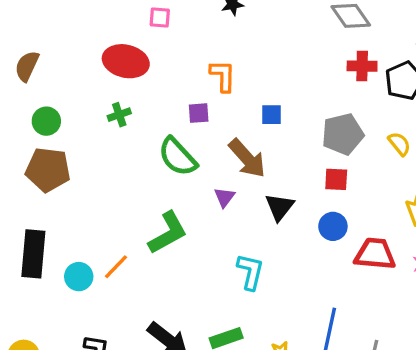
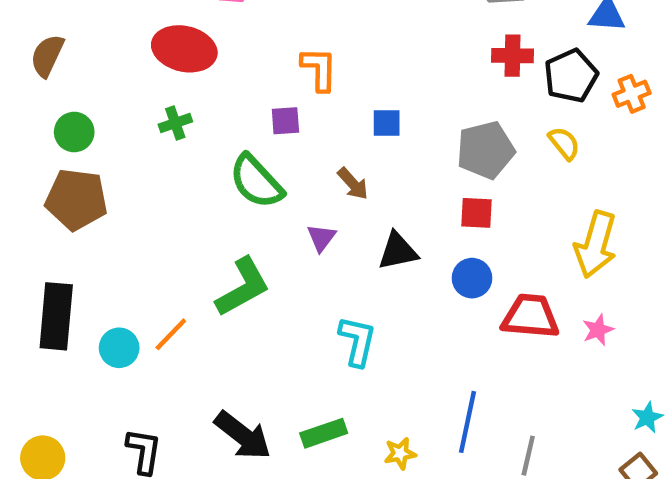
yellow semicircle: (399, 144) -> (564, 143), moved
brown arrow: (247, 158) -> (353, 184), size x0.6
black triangle: (280, 207) -> (398, 251), turned 40

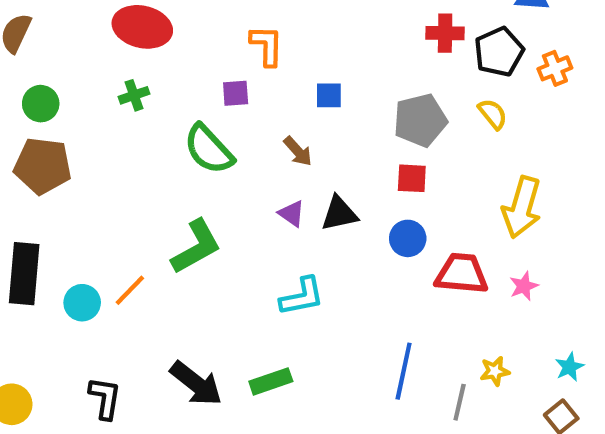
purple triangle: (321, 238) -> (292, 214), moved, turned -32
cyan L-shape: (357, 341) -> (302, 296), turned 66
yellow star: (400, 453) -> (495, 371), moved

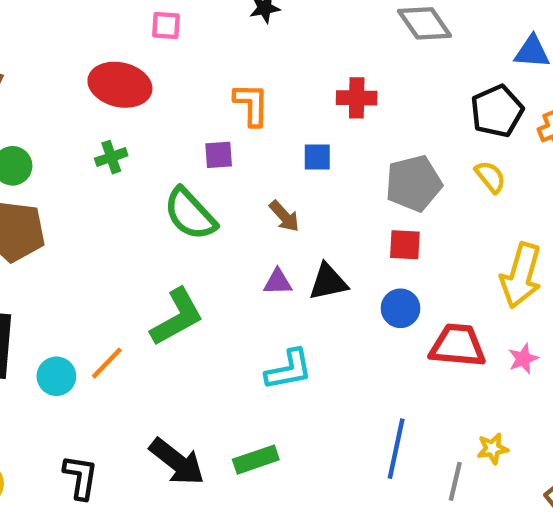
red cross: (445, 33) -> (357, 98), moved
purple triangle: (292, 214) -> (278, 282), turned -36

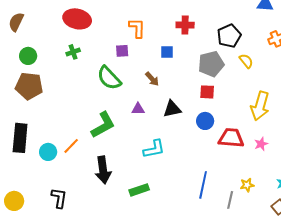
black pentagon: (497, 111) -> (229, 36), moved
purple triangle: (278, 282) -> (138, 109), moved
black arrow: (177, 462) -> (103, 170), moved, turned 44

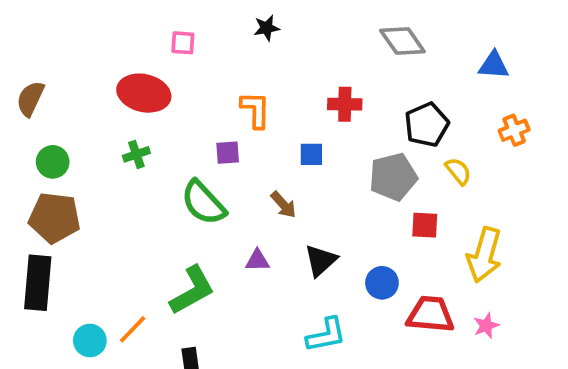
red square: (207, 92) -> (425, 225), moved
black triangle: (172, 109) -> (321, 260), turned -30
black rectangle: (20, 138) -> (38, 283), moved
cyan L-shape: (154, 149) -> (326, 335), moved

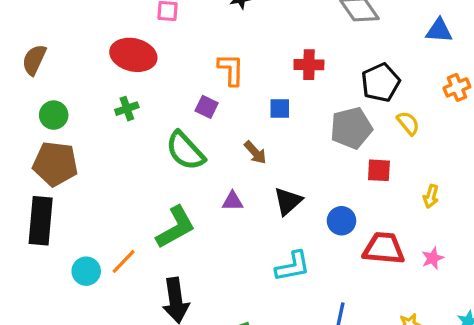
purple square: (228, 153) -> (207, 107), turned 30
yellow arrow: (484, 255) -> (431, 196), size x0.5

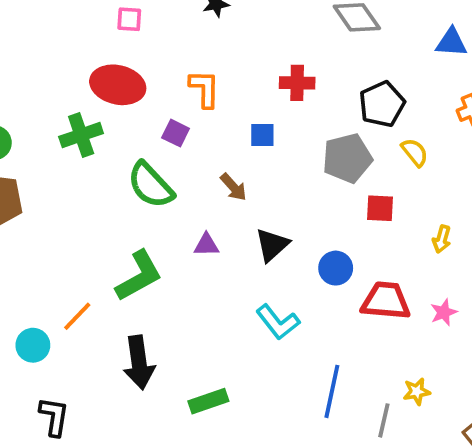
red ellipse: (133, 55) -> (118, 85), moved
green cross: (127, 109) -> (81, 135), size x1.5
cyan L-shape: (293, 266) -> (278, 322), turned 63
cyan circle: (86, 271) -> (33, 345), moved

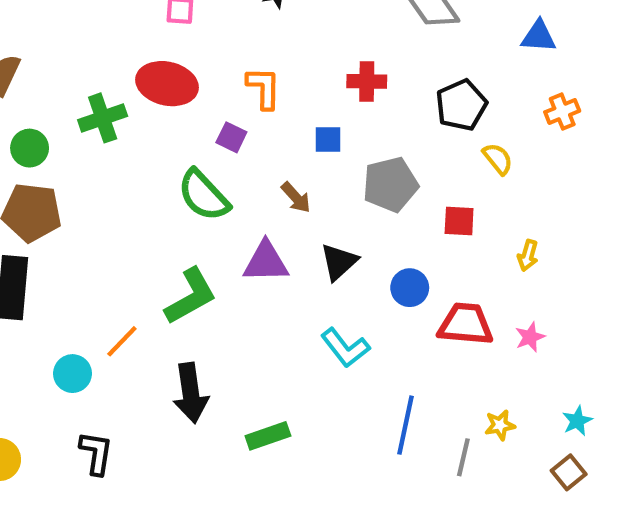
green cross: (81, 135) -> (103, 118), moved
gray pentagon: (347, 158) -> (390, 185), moved
purple triangle: (206, 245) -> (266, 262), size x1.6

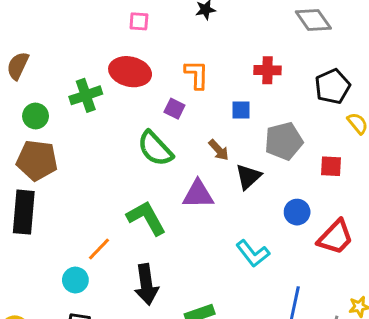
black triangle: (339, 262) -> (248, 177), moved
green L-shape: (191, 296) -> (146, 218), turned -90
red trapezoid: (466, 324) -> (335, 237), turned 129
cyan circle: (73, 374) -> (75, 280), moved

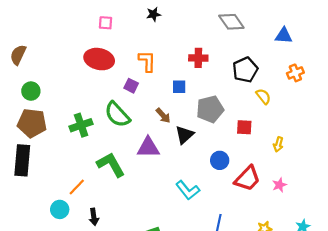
green cross: (86, 95) -> (81, 125), moved
black arrow: (146, 284) -> (94, 217), moved, size x0.6

